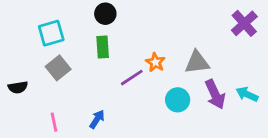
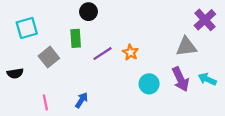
cyan square: (51, 33) -> (27, 28), moved
green rectangle: (103, 47) -> (76, 38), moved
gray triangle: (197, 62) -> (186, 47), moved
purple line: (132, 78) -> (102, 54), moved

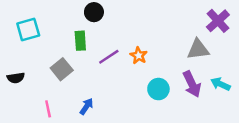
gray square: (49, 57) -> (62, 69), moved

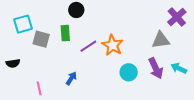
orange star: (139, 56) -> (112, 45), size x1.5
gray square: (62, 69) -> (41, 39), moved, turned -36
blue arrow: (86, 106) -> (71, 78), moved

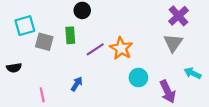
purple cross: (177, 17) -> (178, 16), moved
gray triangle: (161, 40) -> (173, 43), turned -48
purple arrow: (156, 68) -> (168, 92), moved

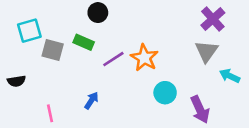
green rectangle: (70, 35) -> (84, 42), turned -63
cyan arrow: (193, 73) -> (230, 76), moved

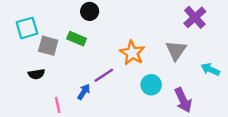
gray triangle: (206, 51) -> (176, 50), moved
purple line: (113, 59) -> (104, 75), moved
black semicircle: (16, 81) -> (36, 74), moved
pink line: (50, 113) -> (58, 105), moved

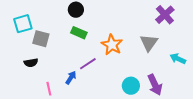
green rectangle: (77, 39) -> (79, 33), moved
cyan circle: (151, 85) -> (131, 86), moved

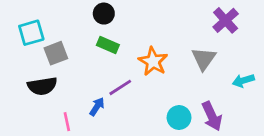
gray square: (41, 39) -> (56, 53), turned -36
cyan arrow: (178, 59) -> (243, 81), turned -42
black semicircle: (31, 63) -> (42, 86), size x1.5

